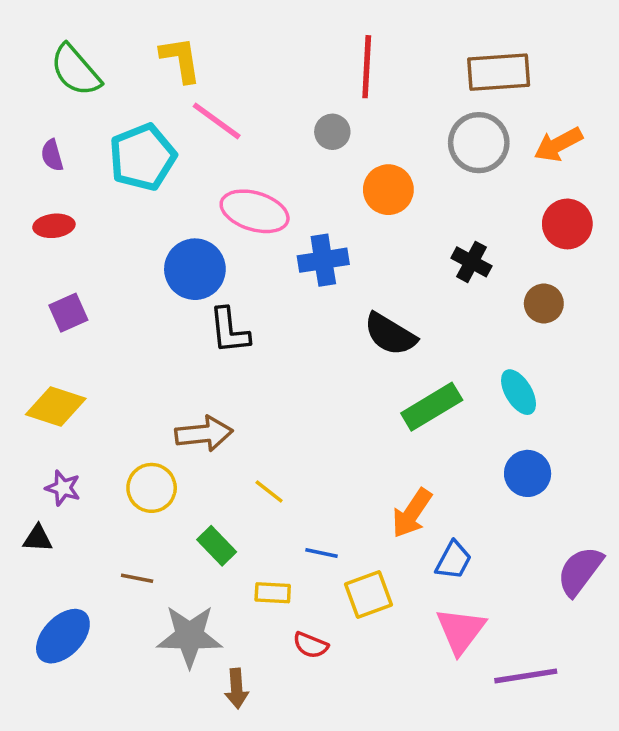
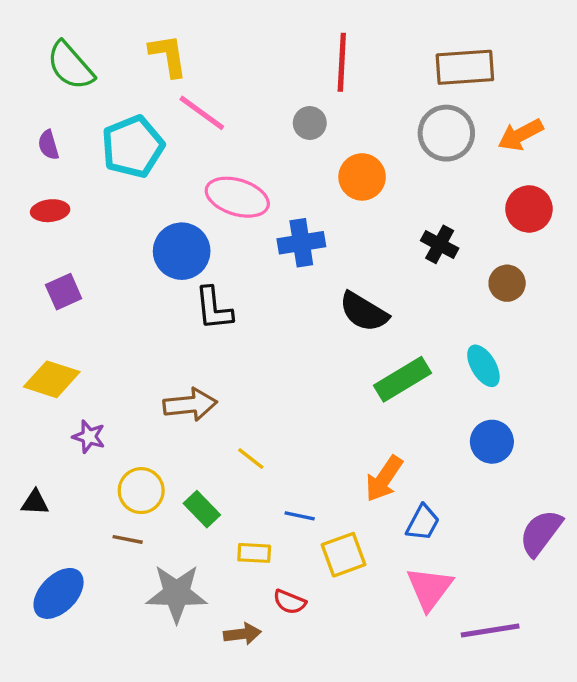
purple star: (63, 488) -> (89, 437), moved
yellow circle: (152, 488) -> (141, 491), moved
brown arrow: (237, 689) -> (242, 634), moved, turned -93

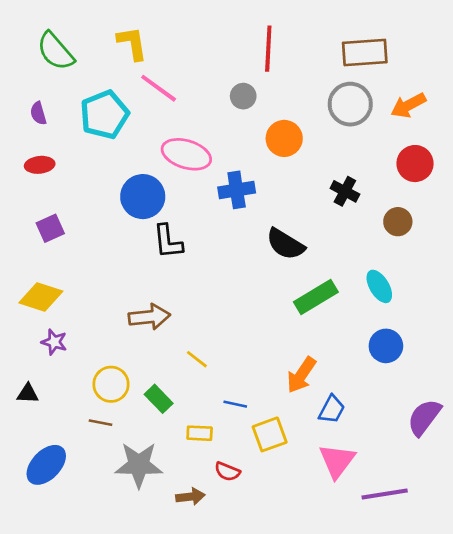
purple star: (89, 437) -> (54, 342), moved

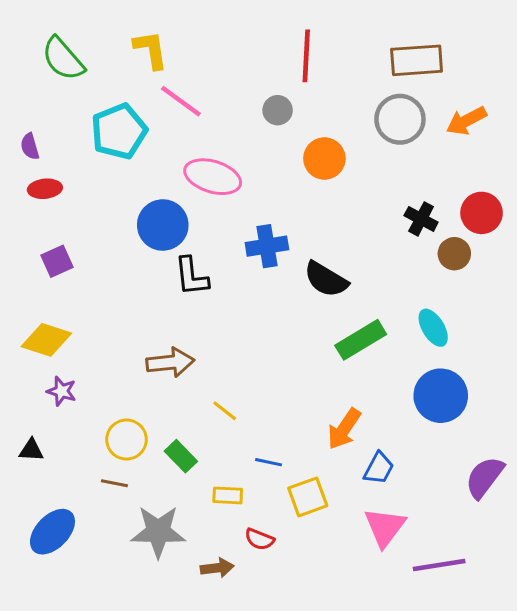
purple semicircle: (38, 113) -> (30, 146), moved
red circle: (415, 164) -> (482, 213), moved
blue cross: (237, 190) -> (267, 246), moved
black cross: (345, 191) -> (421, 219), moved
blue circle: (386, 346) -> (441, 396), size x1.4

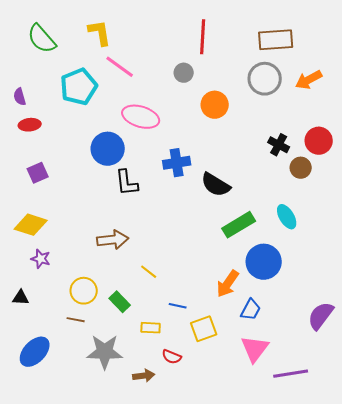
blue circle: (441, 396) -> (264, 262), moved

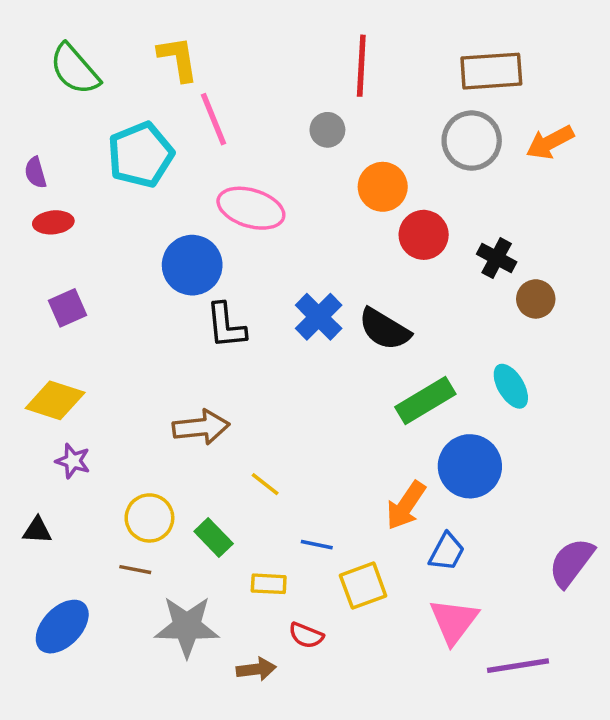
pink line: (120, 67) -> (214, 119), turned 32
red circle: (319, 141) -> (424, 235), moved
blue cross: (177, 163) -> (319, 317), moved, turned -36

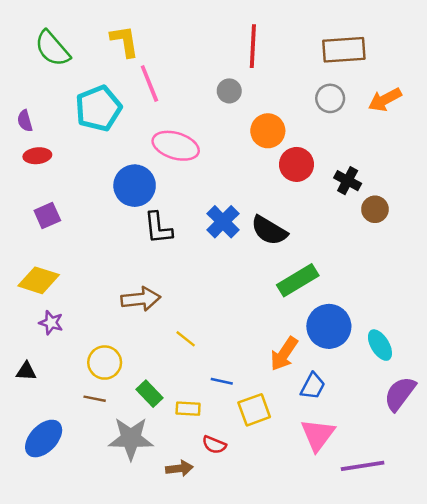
gray circle: (472, 141) -> (330, 98), size x0.7
cyan ellipse: (511, 386) -> (380, 345), moved
green rectangle: (214, 538) -> (149, 394), moved

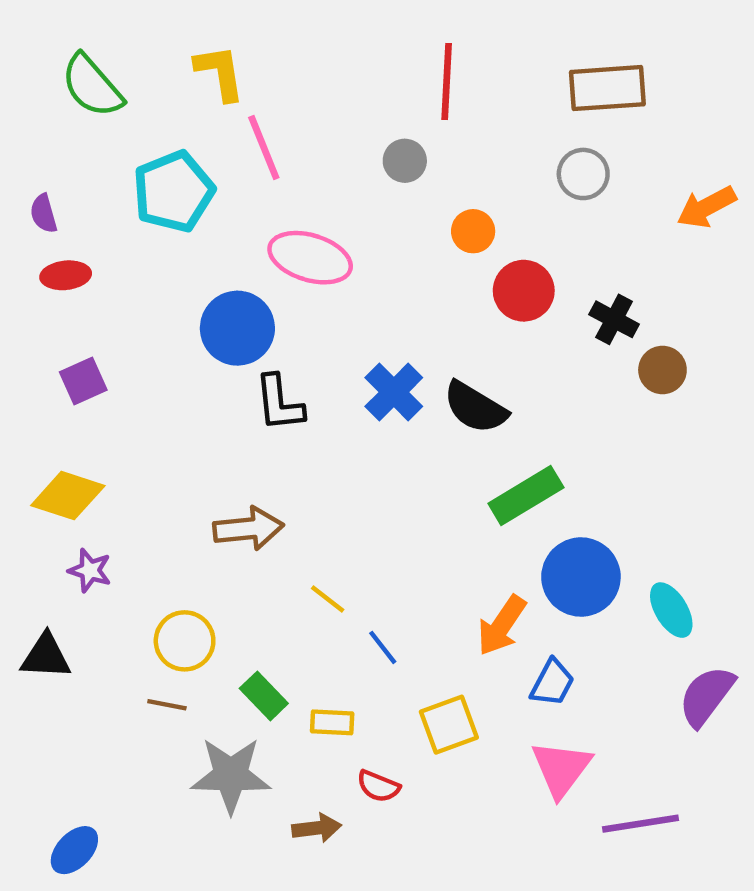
orange arrow: (385, 100) -> (707, 207), moved
orange circle: (268, 131) -> (473, 231), size x0.7
black triangle: (26, 371) -> (46, 656), size x1.4
blue line: (222, 381) -> (383, 647), moved, turned 40
blue ellipse: (44, 439) -> (74, 850), moved, size x0.7

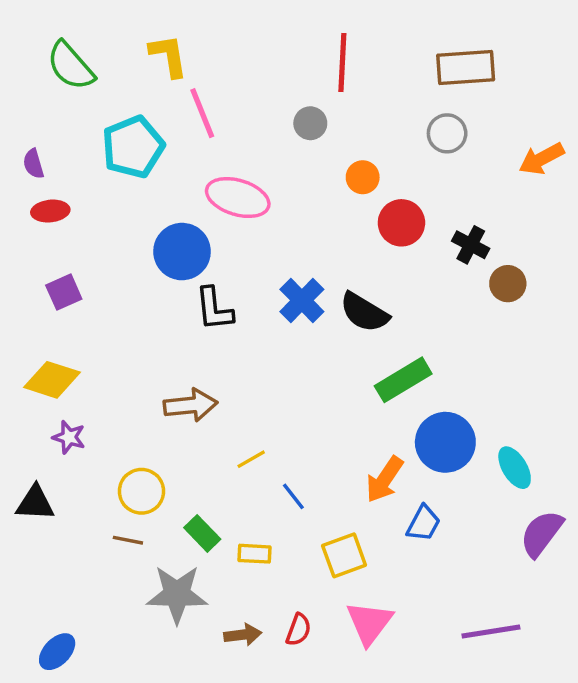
yellow line: (328, 599) -> (251, 459), turned -68
pink triangle: (561, 769) -> (369, 623), moved
red semicircle: (378, 786) -> (298, 630), moved, turned -92

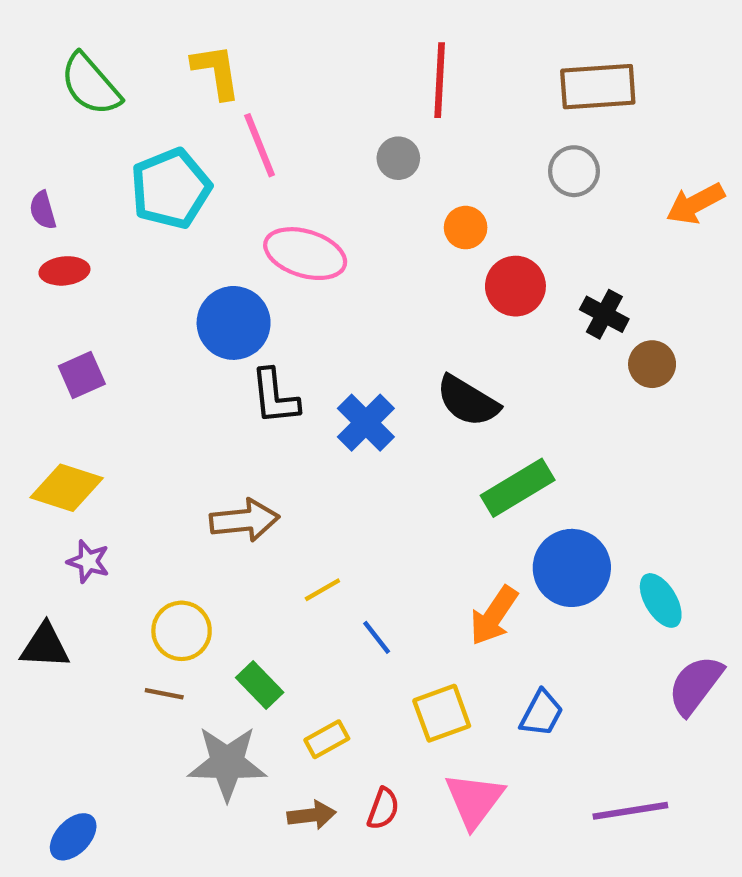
blue cross: (302, 300) -> (366, 423), moved
blue trapezoid: (423, 523) -> (541, 713), moved
yellow rectangle: (255, 554) -> (327, 739), moved, turned -32

